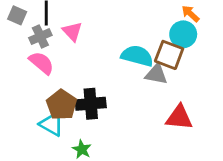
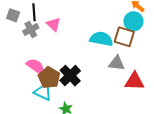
pink semicircle: (41, 63) -> (36, 66), moved
gray triangle: (156, 74) -> (117, 63), moved
black cross: (91, 104) -> (70, 76), turned -35

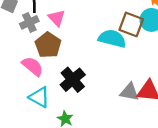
brown square: (124, 37) -> (131, 24), moved
gray triangle: (117, 63) -> (129, 92), moved
brown pentagon: (49, 78) -> (48, 45), moved

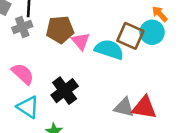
pink triangle: (57, 18) -> (81, 41), moved
brown pentagon: (48, 45) -> (60, 30), moved, turned 30

